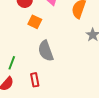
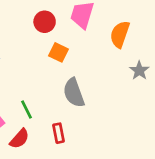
green line: (12, 63) -> (26, 109), turned -48

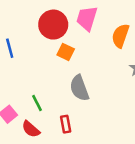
red circle: (45, 22) -> (53, 25), size x1.5
red semicircle: (20, 139) -> (31, 129), turned 90

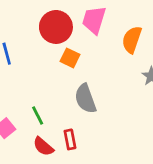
red semicircle: (31, 129) -> (43, 146), moved

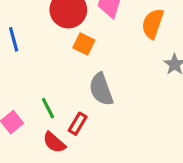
red rectangle: (70, 139) -> (78, 124), moved, turned 42

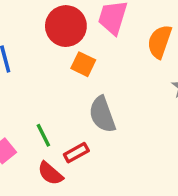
red rectangle: (78, 124) -> (76, 153), turned 30

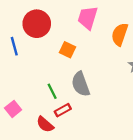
red circle: (66, 26) -> (37, 24), moved
green line: (43, 135) -> (52, 91), moved

